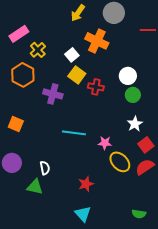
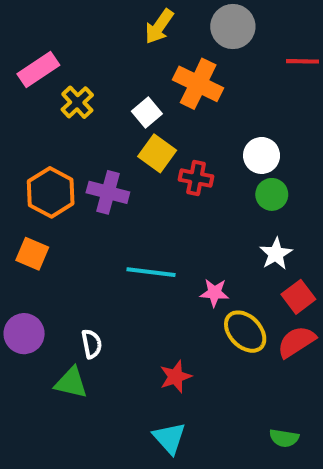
orange hexagon: (23, 75) -> (51, 192), moved

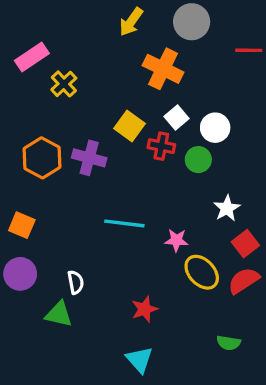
white square: (147, 112) -> (176, 118), moved
green circle: (272, 194) -> (198, 160), moved
orange square: (32, 254) -> (22, 225), moved
green semicircle: (284, 438) -> (229, 343), moved

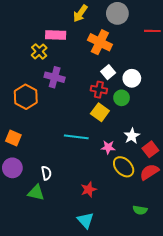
pink rectangle: (32, 57) -> (56, 35), moved, turned 36
yellow square: (129, 126) -> (100, 112), moved
purple cross: (89, 158) -> (55, 77), moved
white star: (227, 208) -> (132, 136), moved

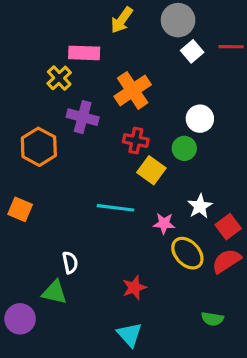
orange cross: (100, 42) -> (133, 90), moved, turned 30
white square: (108, 72) -> (192, 51), moved
red cross: (99, 90) -> (136, 141), moved
purple circle: (12, 168) -> (20, 319), moved

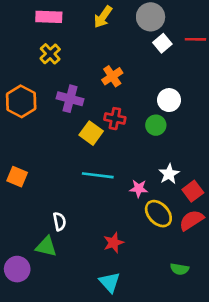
pink rectangle: (84, 53) -> (49, 17), moved
yellow cross: (59, 78) -> (50, 54), moved
orange cross: (133, 90) -> (112, 76), size x0.7
orange hexagon: (39, 147) -> (21, 101), moved
yellow square: (151, 170) -> (91, 133), moved

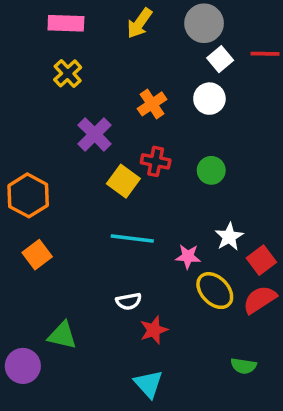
purple cross: (70, 99) -> (95, 134), turned 30
white circle: (169, 100) -> (209, 99), moved
orange hexagon: (21, 101) -> (28, 195), moved
orange square: (17, 177) -> (37, 255), moved, turned 30
white semicircle: (59, 222) -> (129, 301), moved, turned 90

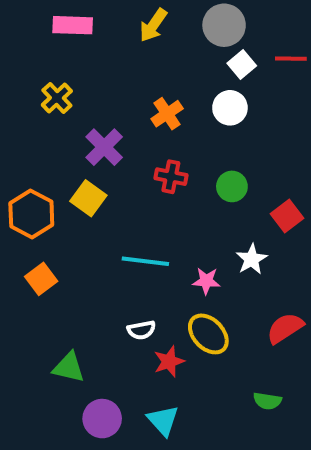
yellow cross: (68, 73) -> (57, 98), moved
yellow square: (123, 181) -> (88, 198), moved
red square: (261, 260) -> (287, 216), moved
yellow ellipse: (215, 291) -> (208, 334), moved
purple circle: (23, 366) -> (102, 419), moved

